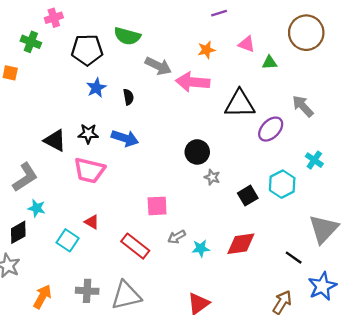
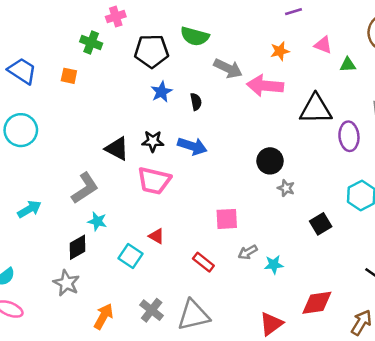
purple ellipse: (271, 129) -> (349, 136), turned -50
black square: (248, 196) -> (321, 224), moved
red diamond: (241, 244) -> (317, 303), moved
red rectangle: (135, 246) -> (203, 262), size x0.7
gray cross: (87, 291) -> (152, 310), turned 35

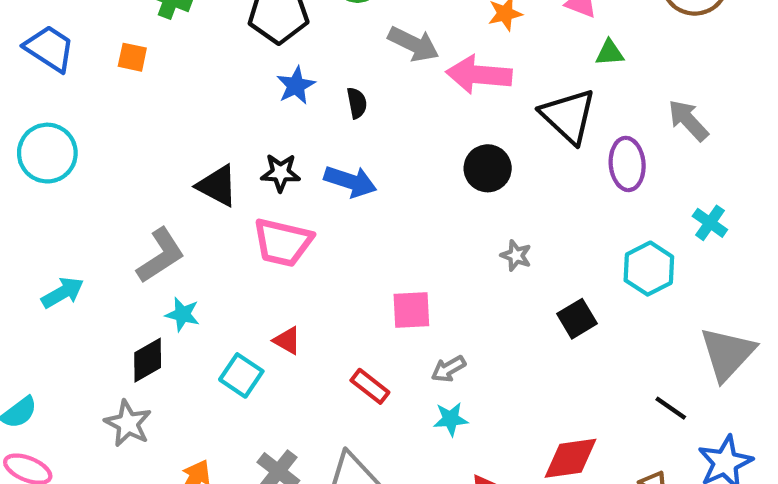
green triangle: (348, 65) -> (610, 53), moved
black triangle: (316, 109) -> (568, 116), turned 44
black circle: (270, 161) -> (488, 168), moved
cyan star: (274, 265) -> (451, 419), moved

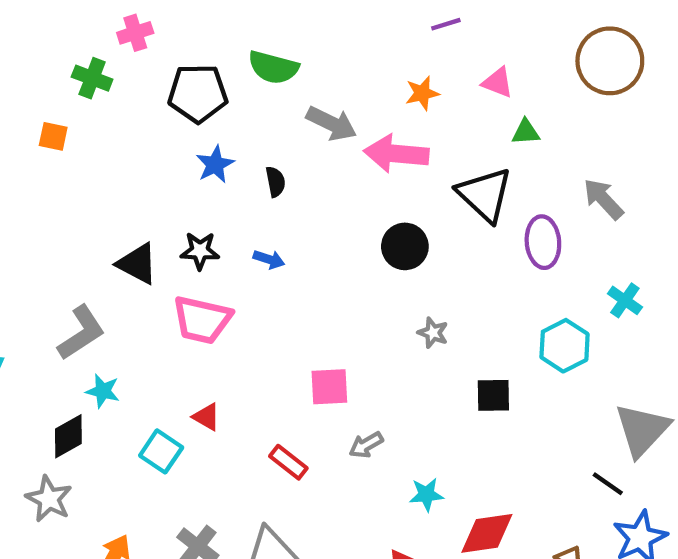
blue arrow: (350, 181) -> (269, 259), size x0.6
black square: (577, 319) -> (493, 395), turned 30
black line: (671, 408) -> (608, 484), moved
cyan star: (451, 419) -> (426, 495), moved

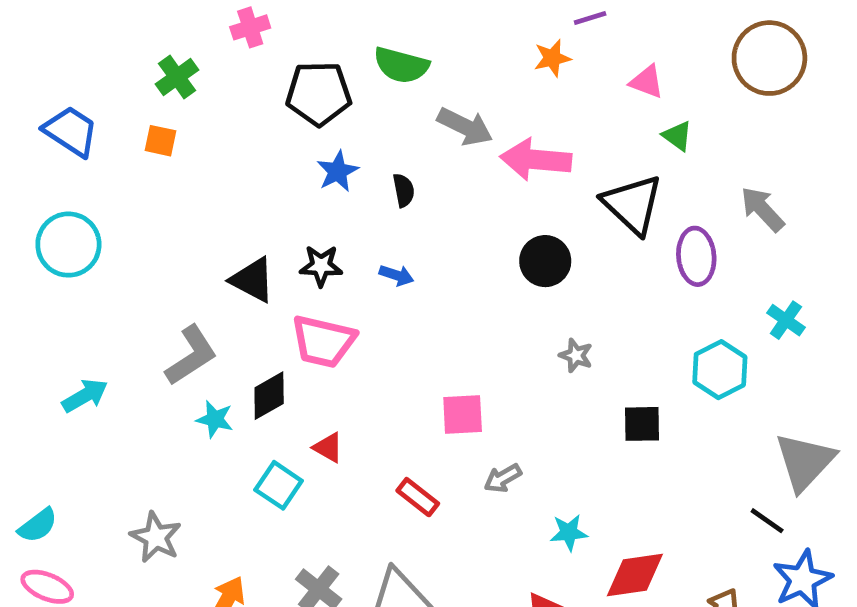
green cross: (92, 78) -> (177, 77), moved, turned 33
orange star: (422, 93) -> (552, 58), moved
green triangle: (526, 132) -> (677, 136), turned 40
black diamond: (68, 436) -> (269, 396), moved

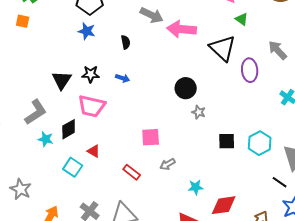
blue star: (338, 171) -> (87, 31), moved, turned -30
black circle: (545, 261) -> (186, 88), moved
black triangle: (253, 280) -> (62, 80), turned 35
cyan hexagon: (720, 370) -> (260, 143), moved

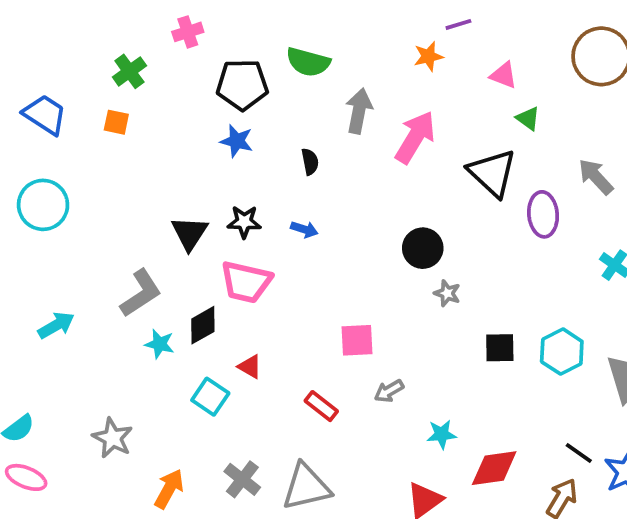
gray arrow: (152, 15) -> (359, 111), turned -105
pink arrow: (182, 29) -> (415, 137), turned 116
black line: (280, 182) -> (579, 453), moved

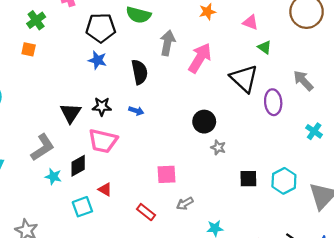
black semicircle: (310, 162) -> (140, 72), size x1.6
cyan square: (210, 397) -> (82, 207), turned 36

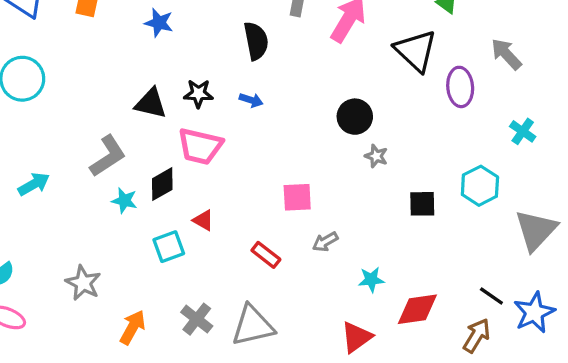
blue star: (97, 60) -> (159, 23), moved
black triangle: (71, 113) -> (151, 103), turned -50
cyan hexagon: (284, 181) -> (480, 186), moved

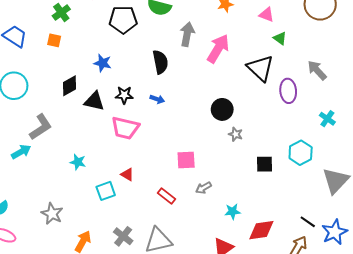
blue star: (159, 23) -> (103, 63), moved
gray L-shape: (108, 156) -> (41, 127), moved
black diamond: (162, 184) -> (70, 86), moved

